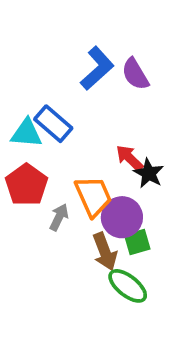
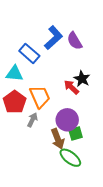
blue rectangle: (53, 124) -> (29, 53), moved
black star: (149, 173) -> (82, 79), moved
orange trapezoid: (93, 196) -> (40, 97), moved

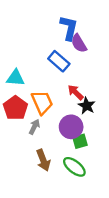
blue L-shape: (53, 38) -> (69, 28), moved, turned -35
blue rectangle: (29, 53) -> (59, 61), moved
black star: (82, 79) -> (87, 106), moved
brown arrow: (58, 139) -> (43, 160), moved

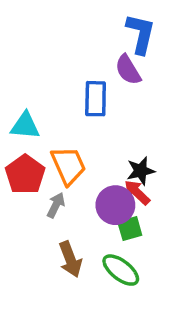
blue L-shape: (69, 28) -> (141, 34), moved
blue rectangle: (59, 61) -> (96, 99), turned 50
red arrow: (76, 92) -> (137, 192), moved
black star: (87, 106) -> (141, 171), turned 30

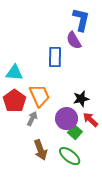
red arrow: (137, 192) -> (90, 120), moved
green square: (130, 229) -> (75, 132), turned -32

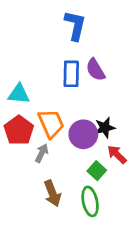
blue L-shape: (81, 20) -> (75, 25), moved
purple semicircle: (74, 40) -> (95, 70), moved
purple circle: (67, 119) -> (83, 134), moved
green ellipse: (70, 156) -> (90, 201), turned 40

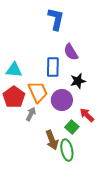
blue rectangle: (71, 74) -> (53, 67), moved
black star: (105, 128) -> (78, 81), moved
brown arrow: (52, 193) -> (52, 140), moved

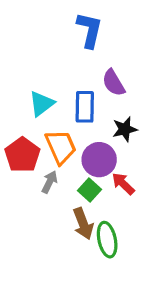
cyan triangle: (14, 70) -> (42, 104), moved, turned -42
red arrow: (87, 115) -> (123, 184), moved
green square: (72, 127) -> (90, 190), moved

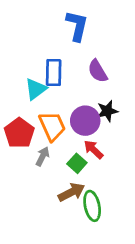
blue rectangle: (85, 107) -> (54, 72), moved
purple circle: (99, 160) -> (85, 121), moved
red arrow: (123, 184) -> (93, 150), moved
brown arrow: (83, 224) -> (71, 192), turned -96

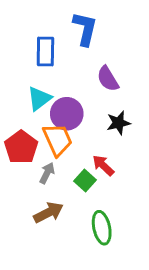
blue rectangle: (54, 72) -> (45, 51), moved
purple circle: (85, 121) -> (67, 114), moved
brown arrow: (71, 192) -> (48, 213), moved

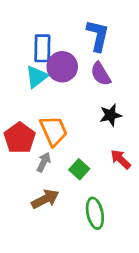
blue L-shape: (85, 29) -> (98, 35), moved
cyan triangle: (39, 99) -> (37, 77), moved
purple circle: (67, 114) -> (62, 67), moved
red arrow: (103, 165) -> (121, 159), moved

